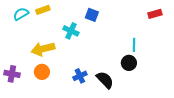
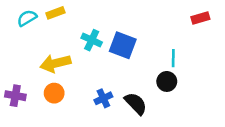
blue square: (92, 15) -> (123, 45), moved, size x1.5

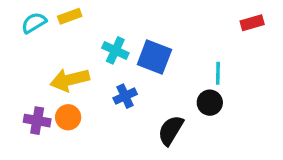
purple cross: (15, 96) -> (37, 121), moved
blue cross: (103, 98) -> (125, 96), moved
black semicircle: (136, 103) -> (171, 130), turned -105

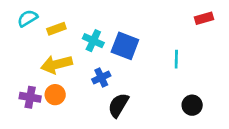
yellow rectangle: (70, 16) -> (56, 29), moved
black circle: (210, 103) -> (192, 105), moved
black semicircle: (171, 130) -> (118, 105), moved

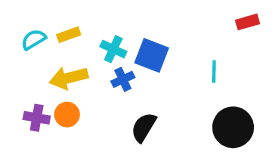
cyan semicircle: (27, 18) -> (33, 39), moved
blue cross: (101, 78) -> (123, 79), moved
black circle: (192, 105) -> (233, 127), size x1.6

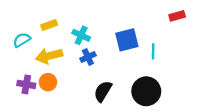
cyan semicircle: (33, 39) -> (22, 40), moved
blue square: (152, 55) -> (127, 40), moved, turned -35
black circle: (233, 127) -> (146, 91), moved

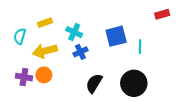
cyan semicircle: (22, 40) -> (20, 36), turned -42

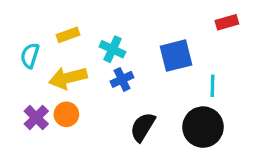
red rectangle: (162, 14) -> (227, 22), moved
cyan line: (140, 47) -> (213, 86), moved
purple cross: (24, 77) -> (36, 118), turned 35

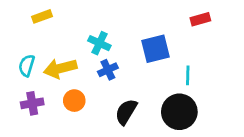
yellow rectangle: (68, 35) -> (42, 16), moved
cyan semicircle: (30, 56) -> (27, 66), moved
orange circle: (66, 114) -> (74, 101), moved
purple cross: (36, 118) -> (32, 103), turned 35

